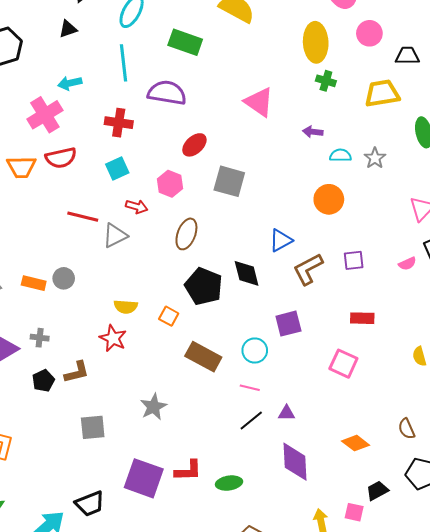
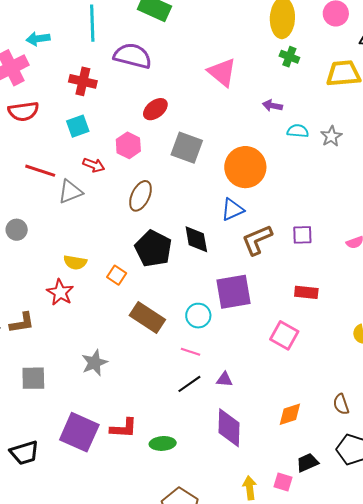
orange circle: (329, 199) -> (245, 167), moved, size x1.4
purple square: (288, 324) -> (233, 292), size x1.4
orange diamond: (356, 443) -> (290, 414), turned -60

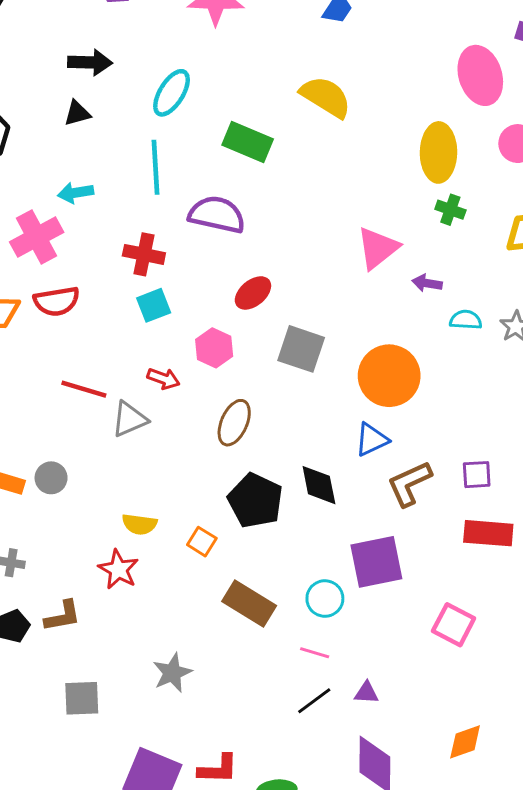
pink triangle: (222, 72) -> (378, 248), moved, turned 44
cyan square: (78, 126) -> (154, 305), moved
red rectangle: (306, 292) -> (488, 533), moved, size x1.4

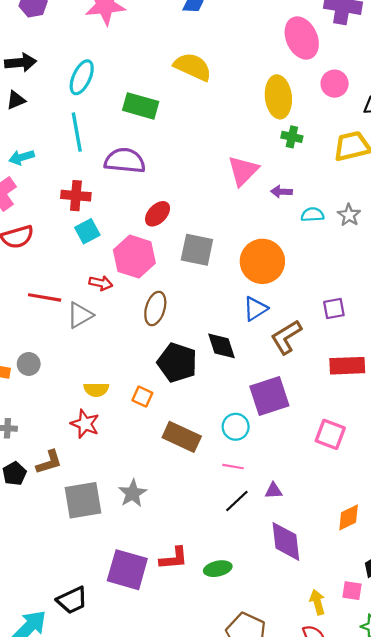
pink hexagon: (214, 348) -> (134, 257), size x1.5
purple square: (477, 475) -> (334, 309), moved
gray square: (82, 698) -> (83, 500), moved, size x1.4

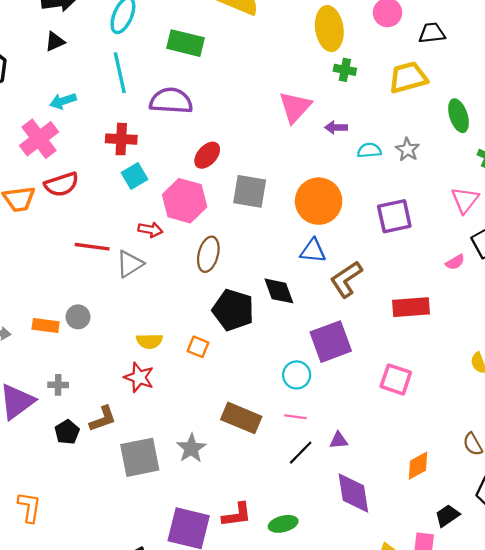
blue triangle: (255, 309) -> (313, 251), turned 40
purple square: (334, 309) -> (394, 216), moved, size x1.5
brown rectangle: (182, 437) -> (241, 418), moved

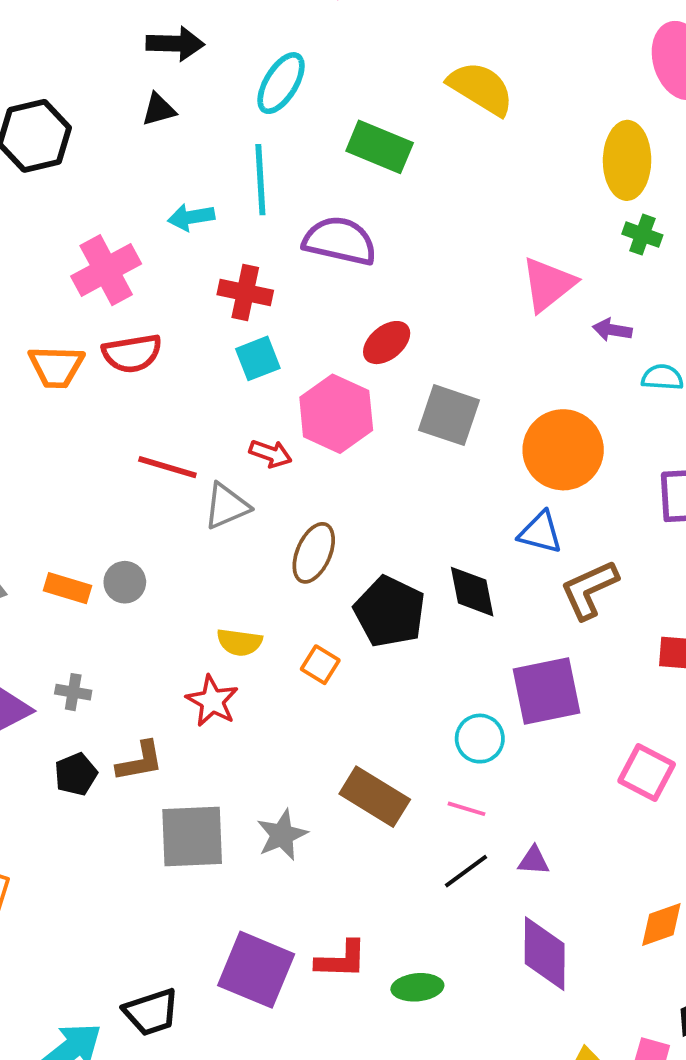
cyan arrow: (63, 101) -> (191, 217), moved
brown ellipse: (208, 254) -> (314, 553), moved

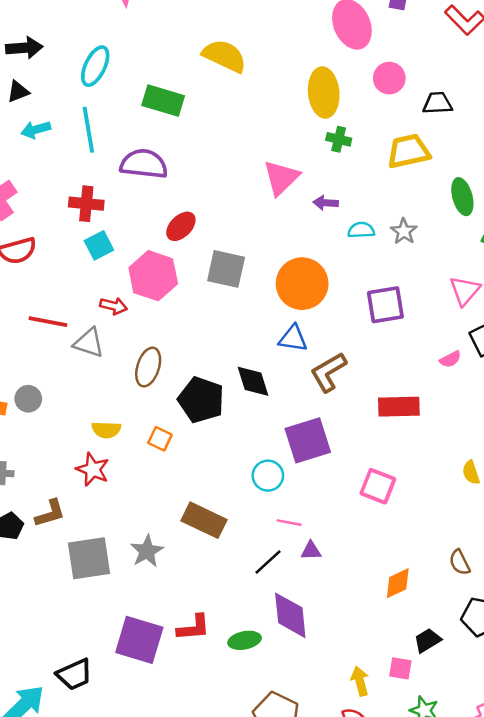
cyan arrow: (191, 217) -> (36, 130), moved
gray triangle: (226, 506) -> (89, 343), turned 48
pink line: (467, 809) -> (289, 523), moved
purple diamond: (545, 954) -> (290, 615), moved

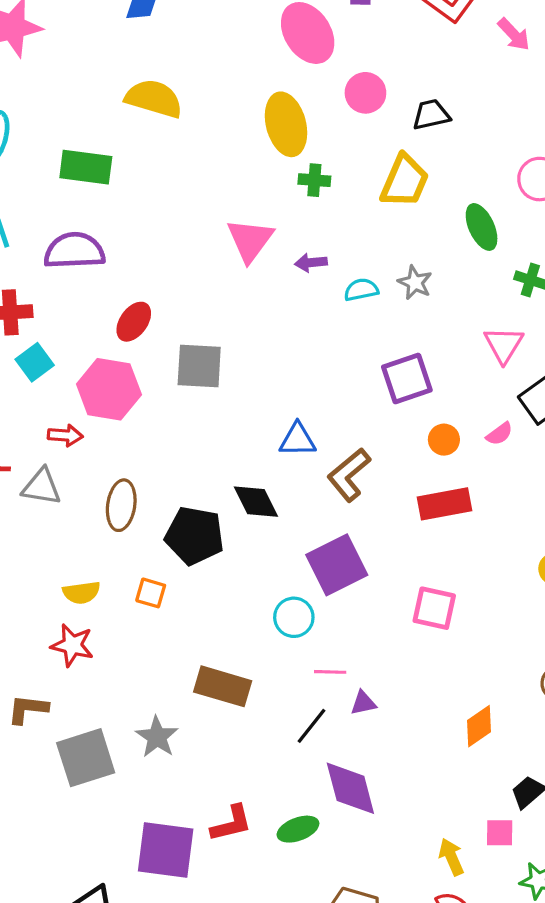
yellow trapezoid: (409, 151) -> (405, 181), turned 135
orange circle: (302, 284) -> (444, 440), moved, size x0.5
brown L-shape: (50, 513) -> (28, 709), turned -148

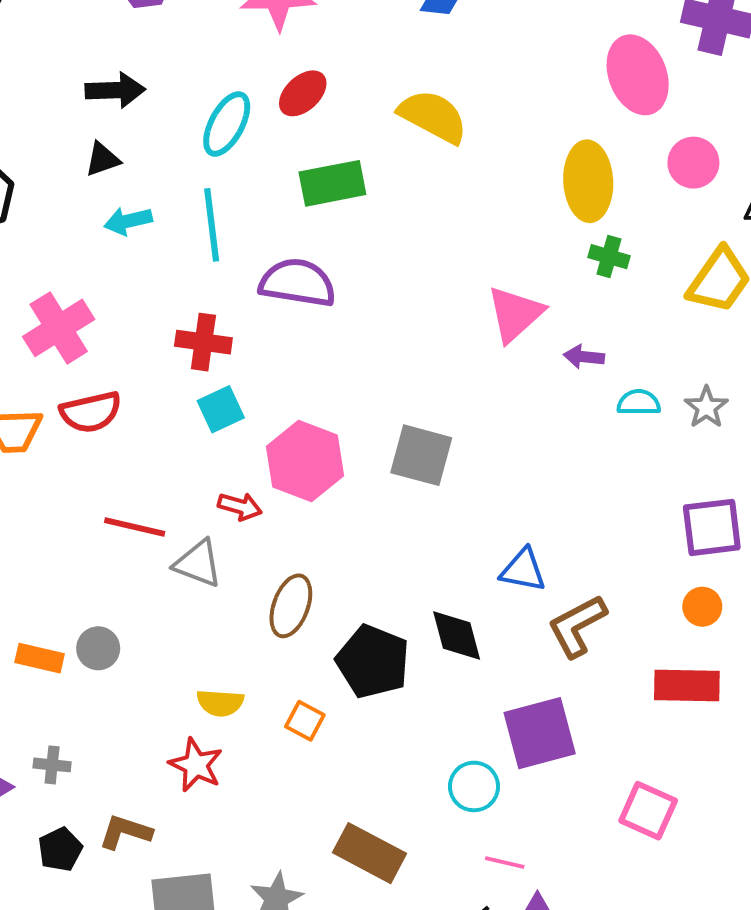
green rectangle: (86, 167) -> (332, 183), turned -30
red ellipse: (134, 322) -> (303, 93), moved
purple square: (407, 379) -> (712, 527), moved

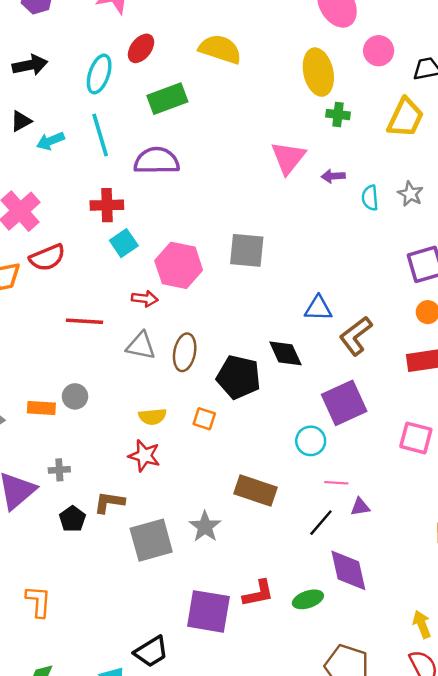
black triangle: (102, 159) -> (21, 121), moved
cyan semicircle: (639, 402) -> (370, 198), turned -85
gray triangle: (198, 563) -> (141, 346), moved

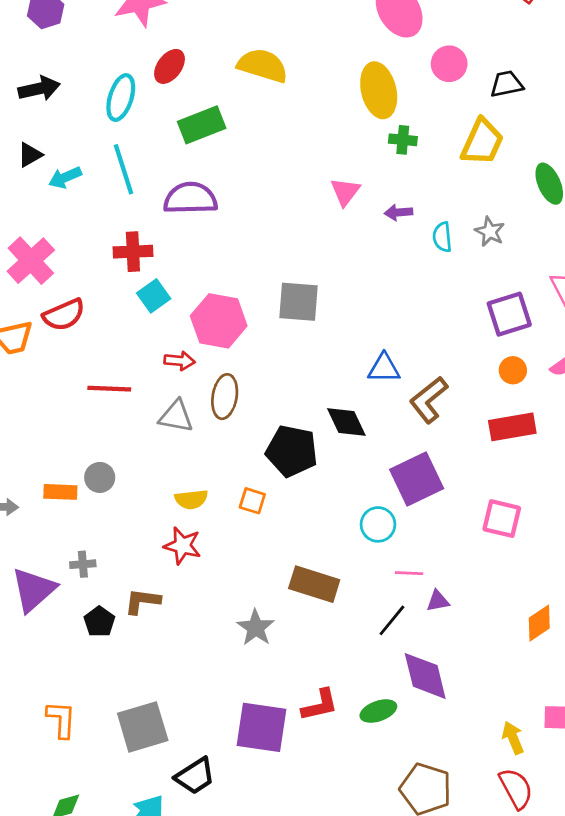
pink triangle: (288, 158) -> (345, 192), size x0.7
brown ellipse: (185, 352) -> (225, 397), moved
gray square: (151, 540) -> (143, 727), moved

